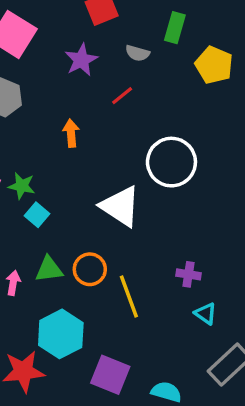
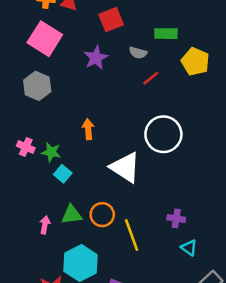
green rectangle: (175, 28) -> (166, 34), turned 75
red line: (122, 96) -> (151, 78), moved
orange arrow: (71, 133) -> (88, 129), moved

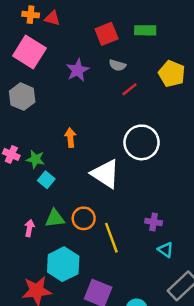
red square: (111, 20) -> (107, 34), moved
green rectangle: (166, 34) -> (145, 30), moved

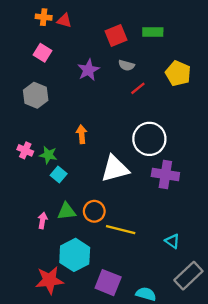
pink square: (29, 52) -> (43, 53), size x0.6
white triangle: (105, 174) -> (115, 169), turned -48
purple cross: (154, 222) -> (165, 174), moved, size x1.6
yellow line: (111, 238) -> (121, 230), turned -56

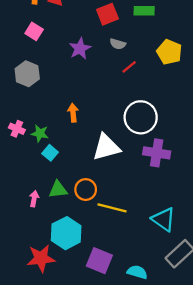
cyan triangle: (172, 241) -> (164, 219), size x1.6

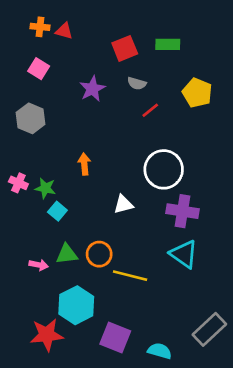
white triangle: (106, 147) -> (123, 204), size x0.6
pink arrow: (34, 199) -> (39, 265), turned 91
cyan triangle: (164, 219) -> (184, 254), moved

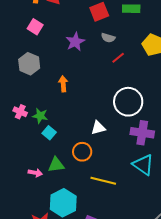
orange arrow: (84, 164) -> (63, 84), moved
orange circle: (99, 254) -> (82, 152), moved

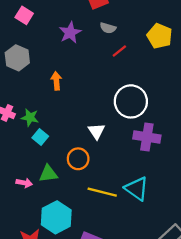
white triangle: (98, 128) -> (96, 131), turned -49
cyan triangle: (143, 165) -> (137, 189), moved

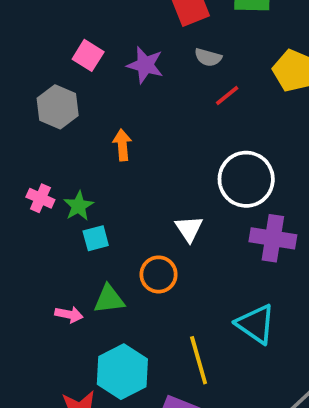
pink square: (24, 15) -> (88, 55), moved
purple star: (70, 33) -> (145, 65), turned -30
green star: (30, 118) -> (79, 206), turned 30
cyan square: (40, 137) -> (96, 238), turned 35
yellow line: (102, 192) -> (199, 360), moved, turned 60

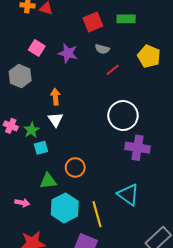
white triangle: (189, 229) -> (55, 120), moved
pink arrow: (69, 314) -> (22, 203), moved
cyan hexagon: (122, 372) -> (65, 208), moved

